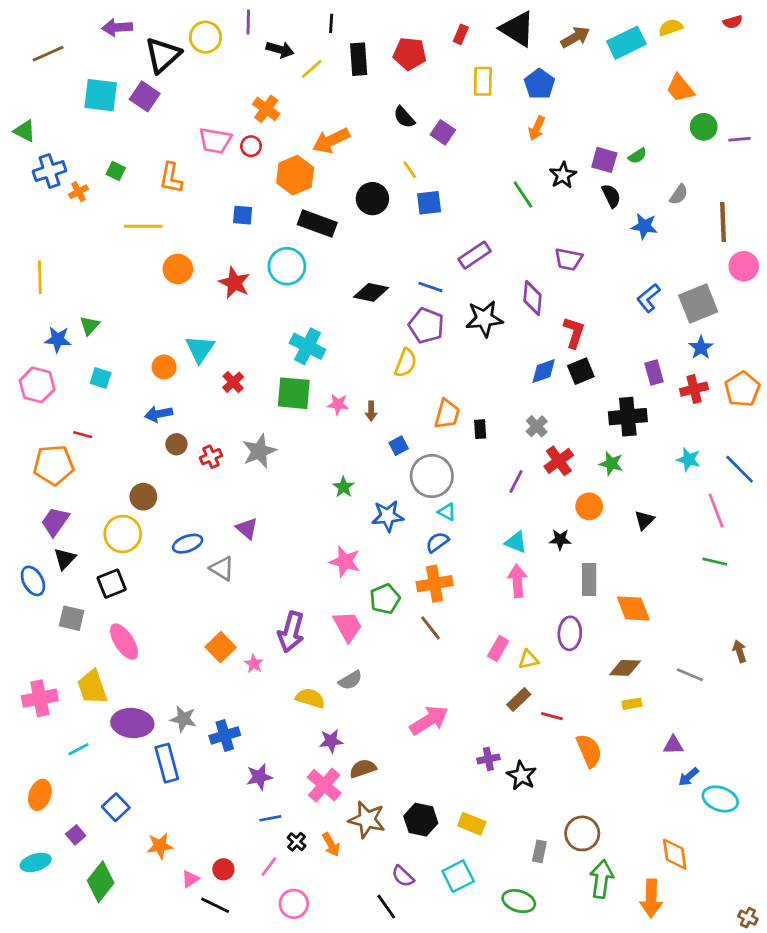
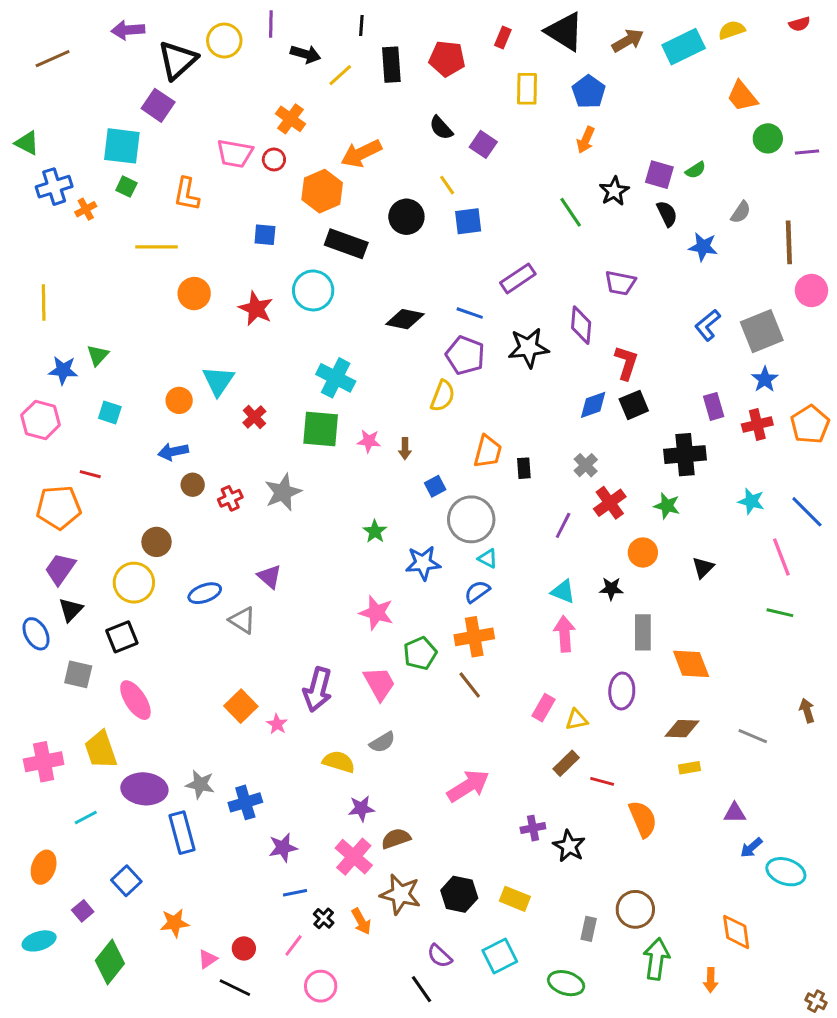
cyan square: (101, 95) -> (122, 146), moved
orange arrow: (651, 898) -> (711, 980), size x0.6

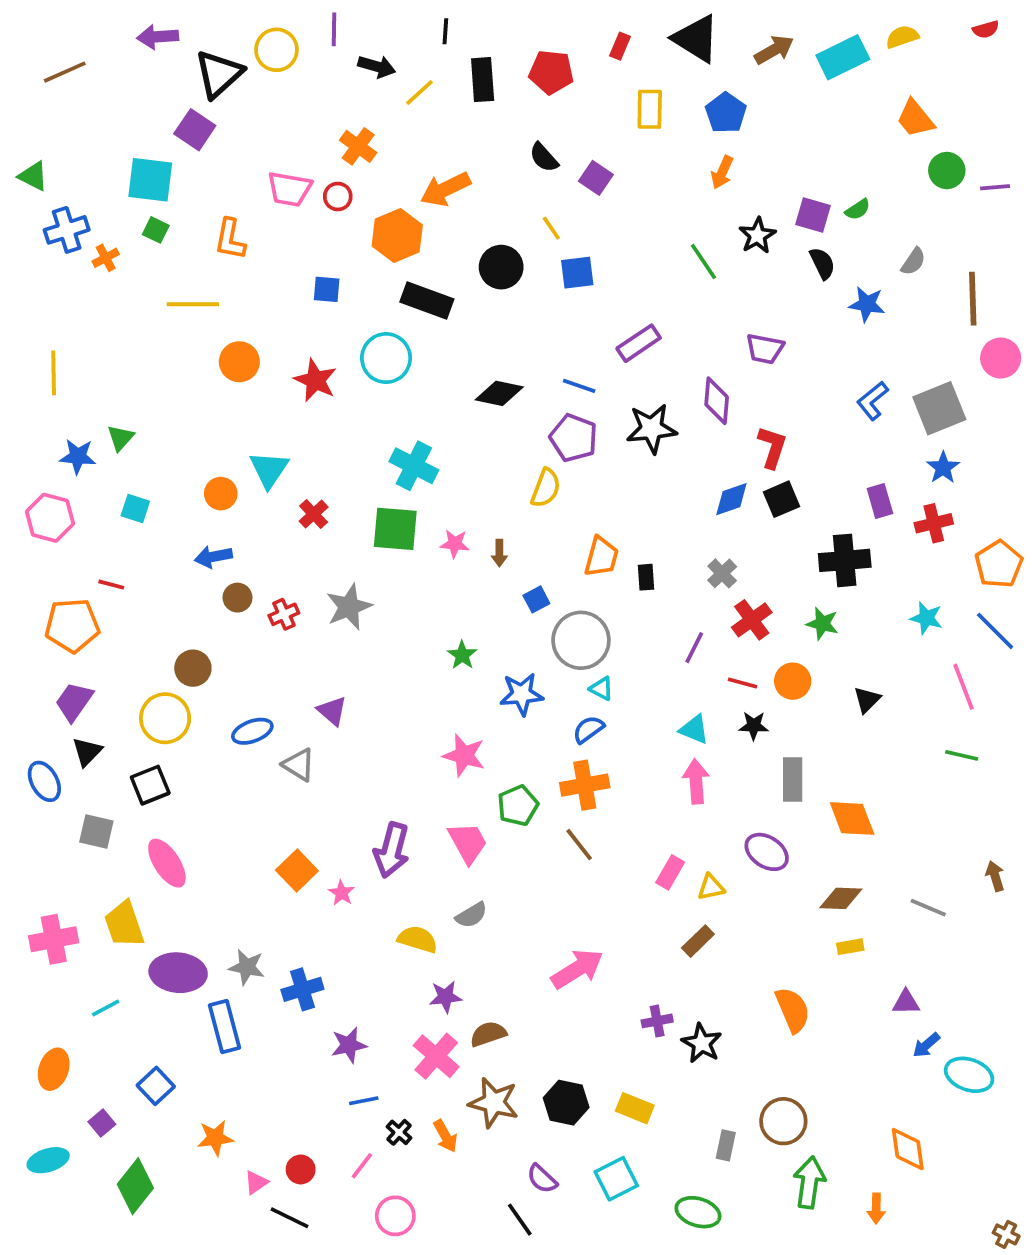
orange pentagon: (810, 425) -> (999, 564), moved
purple ellipse: (622, 691) -> (767, 852), turned -60
red line: (602, 781) -> (743, 683), moved

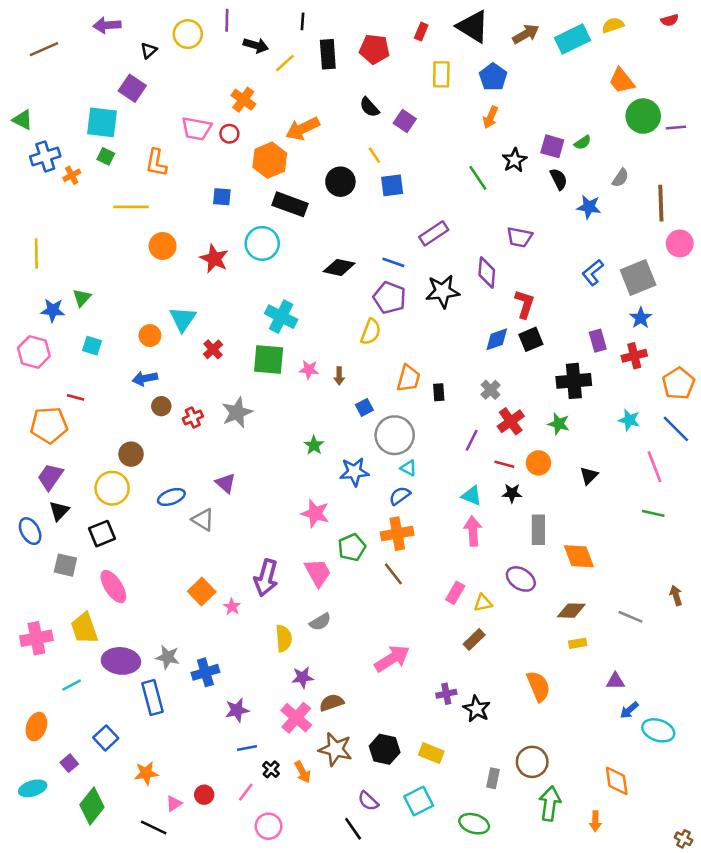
black triangle: (219, 74) -> (149, 50), size x0.5
green circle: (947, 171) -> (643, 116), size x1.4
yellow semicircle: (418, 939) -> (284, 638), turned 68
black line: (289, 1218) -> (154, 827), moved

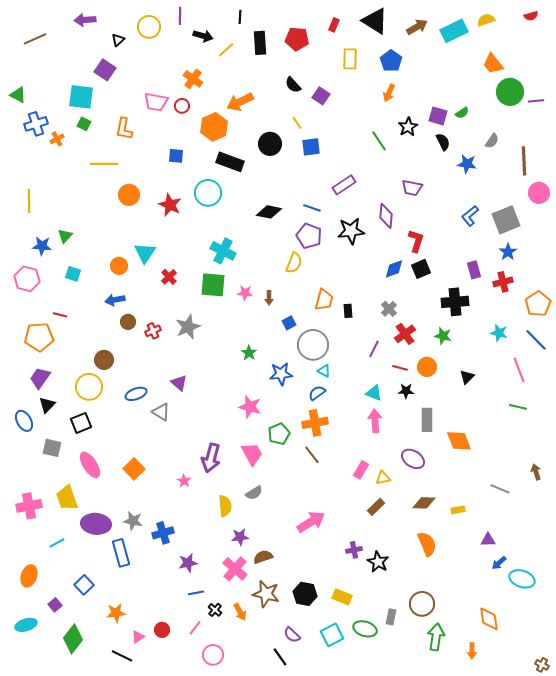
orange square: (202, 592) -> (134, 469), moved
brown diamond: (571, 611) -> (424, 503), moved
green ellipse: (474, 824) -> (365, 629), moved

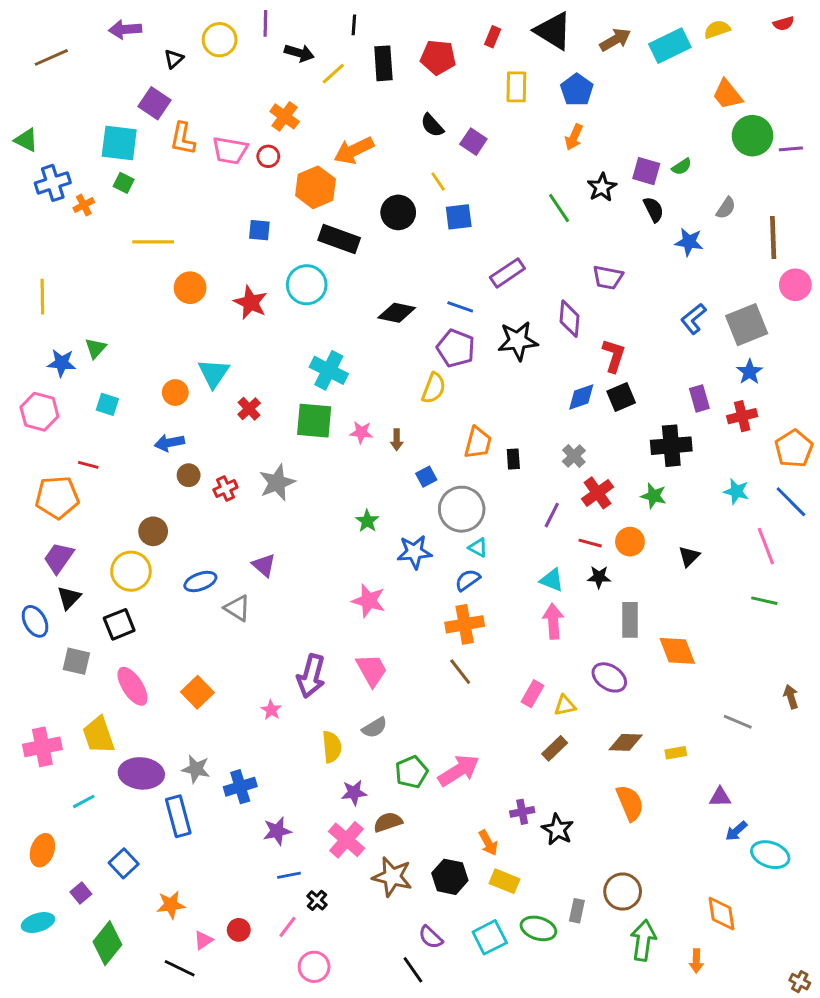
orange L-shape: (124, 129) -> (183, 139), moved
green pentagon: (279, 434) -> (411, 772), moved
orange arrow: (240, 612) -> (488, 843), moved

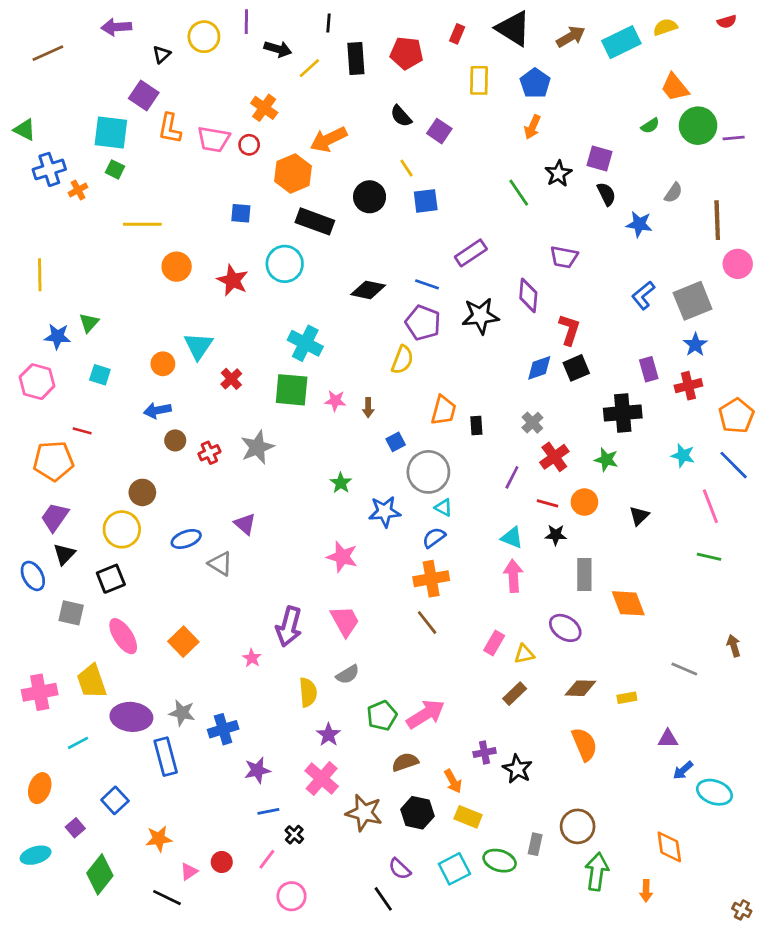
green semicircle: (682, 167) -> (650, 126), moved
purple star: (354, 793) -> (328, 735), turned -30
brown semicircle: (388, 822) -> (405, 762), moved

